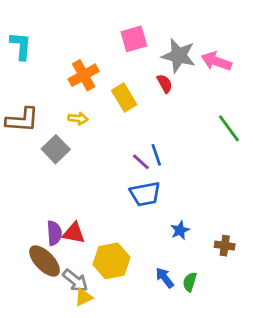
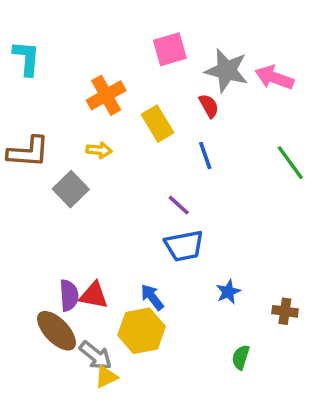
blue line: (156, 155) -> (205, 155), moved
blue arrow: (165, 278) -> (152, 297), moved

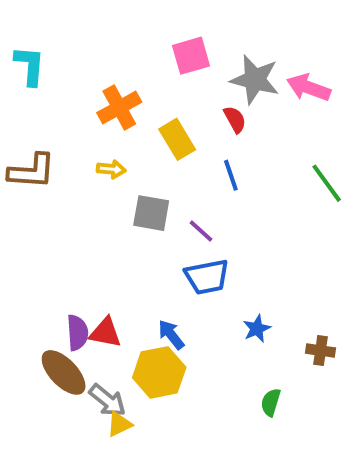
gray square: (71, 189) -> (151, 213), moved, turned -36

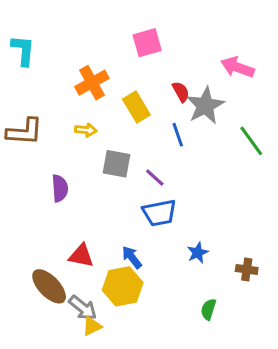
gray star: (255, 80) -> (205, 106), moved, turned 30
purple semicircle: (77, 333) -> (60, 188), moved

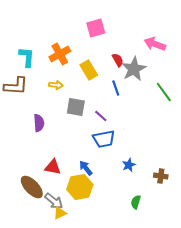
cyan L-shape: (23, 50) -> (27, 57), moved

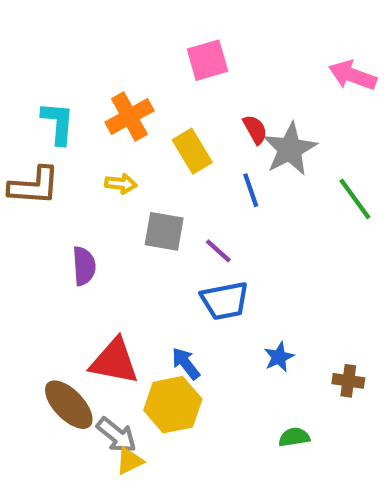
pink arrow: (155, 44) -> (353, 75), moved
red triangle: (53, 167) -> (114, 361), size x1.4
green semicircle: (136, 202) -> (294, 437), turned 64

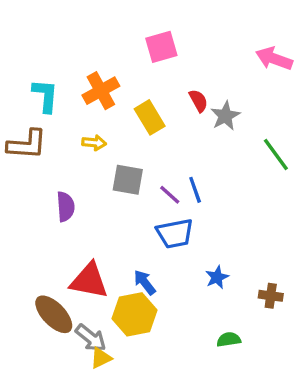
gray star: (290, 149) -> (225, 116), size x0.7
blue line: (251, 190) -> (195, 190), moved

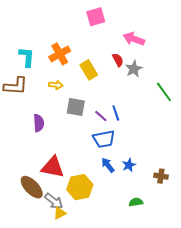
pink square: (161, 47) -> (96, 17), moved
pink arrow: (274, 59) -> (134, 39), moved
blue arrow: (145, 282) -> (108, 165), moved

